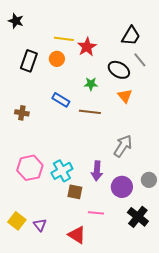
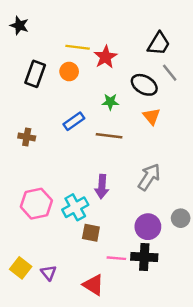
blue rectangle: (61, 100) -> (74, 121), turned -66
purple arrow: (97, 171) -> (102, 187), moved
black cross: (138, 217) -> (144, 257), moved, turned -35

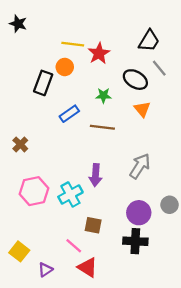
black rectangle: (35, 74) -> (43, 83), moved
brown cross: (27, 137) -> (20, 144), moved, turned 35
brown square: (91, 233) -> (93, 225), moved
pink line: (116, 258) -> (74, 246), moved, turned 36
purple triangle: (48, 273) -> (45, 270), moved, turned 35

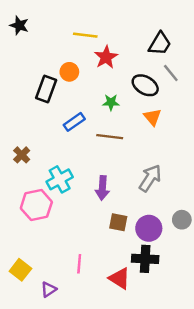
yellow line: (73, 44) -> (85, 35), moved
cyan cross: (70, 195) -> (60, 179), moved
brown square: (93, 225) -> (118, 222), moved
pink line: (74, 246) -> (79, 264), turned 54
red triangle: (88, 267) -> (119, 278), moved

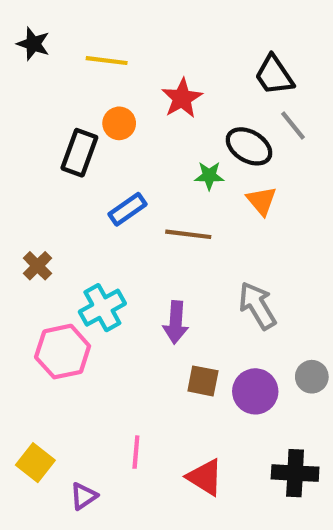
yellow line: (85, 35) -> (107, 61), moved
black trapezoid: (160, 44) -> (274, 75), turned 115
green star: (111, 102) -> (209, 176), moved
gray arrow: (150, 178) -> (257, 306), turned -64
black cross: (145, 259) -> (295, 473), moved

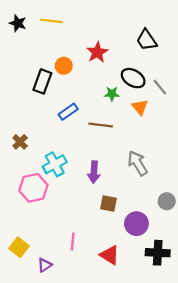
yellow line: (107, 61) -> (51, 21), moved
gray line: (293, 125) -> (160, 87), moved
purple circle: (255, 391) -> (136, 224), moved

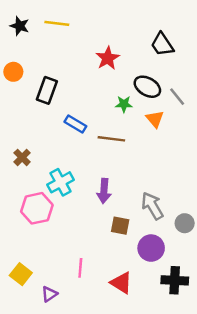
orange circle: (64, 66) -> (13, 72), moved
blue rectangle: (68, 112) -> (75, 124), turned 66
gray arrow: (138, 163) -> (152, 206), moved

